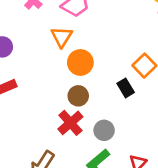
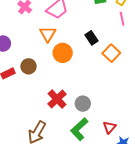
black rectangle: (126, 88) -> (92, 38), moved
brown circle: (78, 96) -> (28, 66), moved

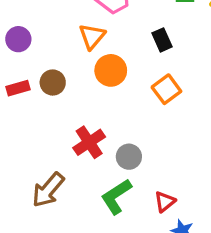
black rectangle: (92, 38) -> (162, 40), moved
orange square: (111, 53) -> (166, 89), moved

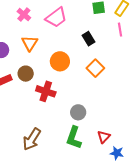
orange triangle: (92, 36) -> (30, 43), moved
red cross: (89, 142) -> (46, 91), moved, turned -30
green L-shape: (116, 197) -> (74, 138), turned -30

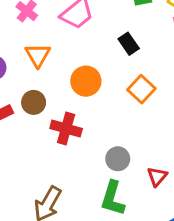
red triangle: (104, 137) -> (157, 176), moved

